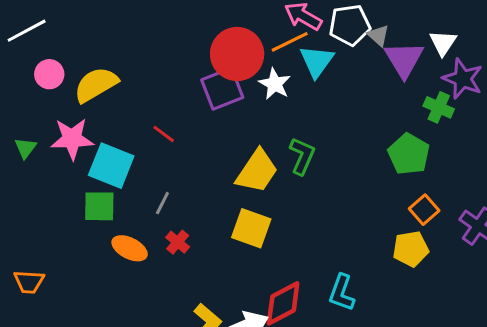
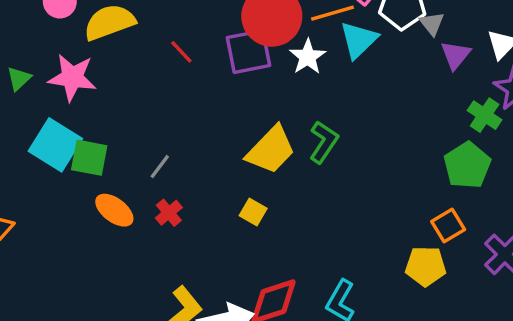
purple triangle: (404, 59) -> (456, 55), size x0.7
red line: (164, 134) -> (181, 52), moved
green pentagon: (409, 154) -> (467, 165), moved
cyan square: (111, 166) -> (55, 145), moved
yellow square: (251, 228) -> (253, 212), size x0.6

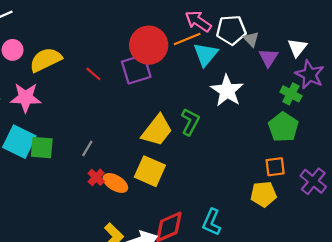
white star: (308, 57) -> (227, 91), moved, size x1.4
orange ellipse: (114, 210) -> (115, 183), moved
yellow square: (253, 212) -> (150, 171), size x1.8
orange square: (448, 225) -> (275, 167), turned 30

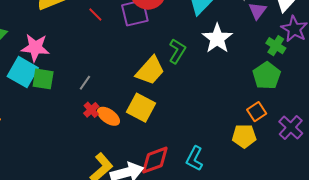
pink star: (26, 98) -> (35, 48), moved
green L-shape: (190, 122) -> (177, 51), moved
orange square: (275, 167) -> (257, 112), turned -30

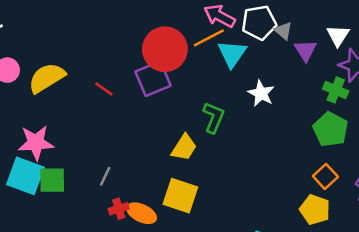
white star: (217, 38) -> (261, 93), size x0.7
yellow trapezoid: (150, 71) -> (184, 147), size x0.7
red cross: (91, 110) -> (119, 209), turned 35
yellow pentagon: (244, 136) -> (315, 210), turned 30

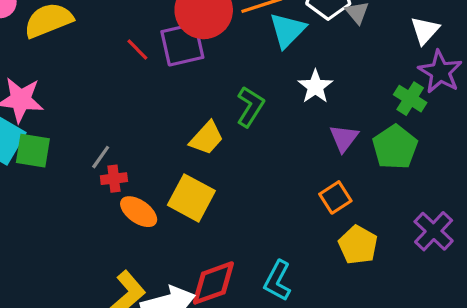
purple triangle: (305, 50) -> (344, 138), moved
red line: (104, 89) -> (137, 49), moved
orange square: (325, 176) -> (335, 197), moved
red cross: (119, 209) -> (114, 179), moved

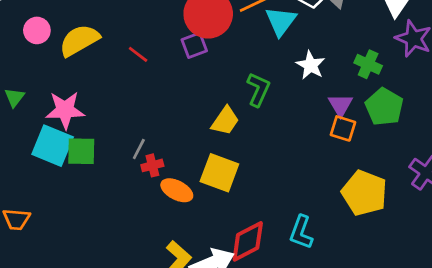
purple square: (182, 45) -> (194, 45), size x0.7
red line: (137, 49) -> (138, 54), moved
green cross: (410, 99) -> (368, 64), moved
orange square: (335, 197) -> (343, 128), moved, turned -32
yellow pentagon: (358, 245) -> (364, 193), size x1.4

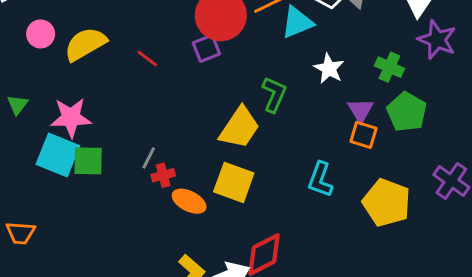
cyan triangle: (281, 21) -> (297, 22), turned 32
yellow trapezoid: (225, 121) -> (240, 128), size x1.4
cyan L-shape: (301, 232) -> (320, 180), moved

